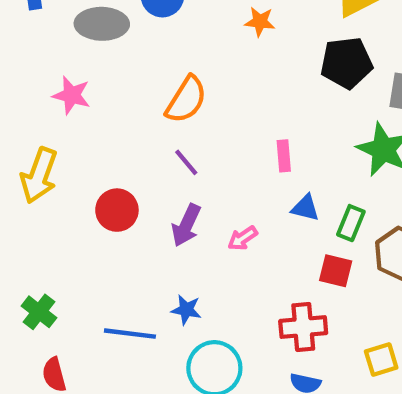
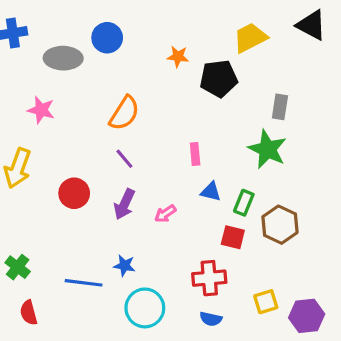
black pentagon: (347, 63) -> (219, 79), moved

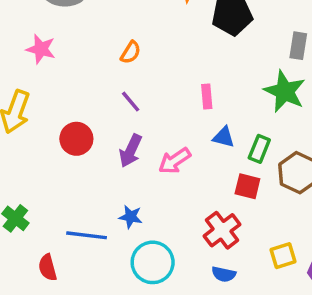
orange semicircle: (124, 113) -> (131, 52), size x0.6
pink arrow: (165, 214) -> (175, 161), size x1.4
red cross: (209, 278) -> (222, 230), turned -32
red semicircle: (29, 313) -> (48, 267), moved

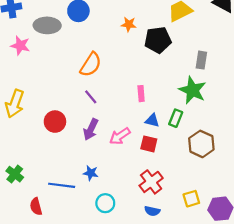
pink star: (41, 49) -> (20, 46), moved
orange semicircle: (131, 52) -> (91, 65), size x1.6
green rectangle: (259, 149) -> (176, 118), moved
red square: (247, 186) -> (149, 144), moved
cyan circle: (153, 262) -> (105, 203), size x0.7

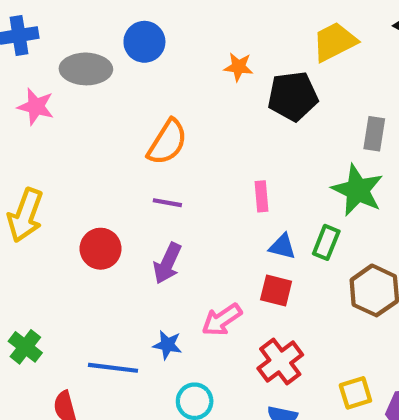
purple line: (91, 97) -> (167, 203), turned -40
pink arrow: (120, 136) -> (222, 320), moved

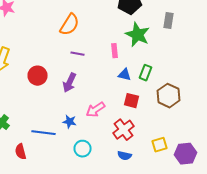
green star: (358, 190) -> (138, 35), moved
purple line: (167, 203) -> (78, 54), moved
red square: (276, 290) -> (132, 101), moved

